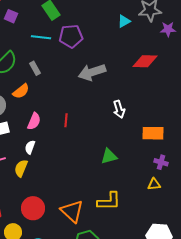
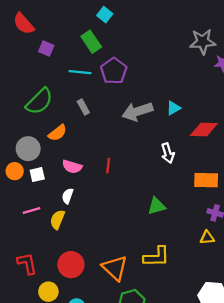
cyan triangle: (124, 21) -> (173, 108), moved
purple pentagon: (71, 36) -> (114, 71), turned -30
red diamond: (145, 61) -> (204, 129), moved
gray rectangle: (35, 68) -> (83, 107), moved
pink semicircle: (34, 121) -> (72, 167), turned 84

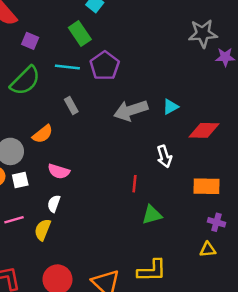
green semicircle: (39, 101) -> (25, 81), moved
red line: (108, 166) -> (134, 184), moved

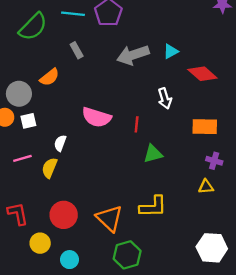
red diamond: (204, 130) -> (202, 74), turned 40
pink semicircle: (59, 171) -> (97, 117), moved, size x1.4

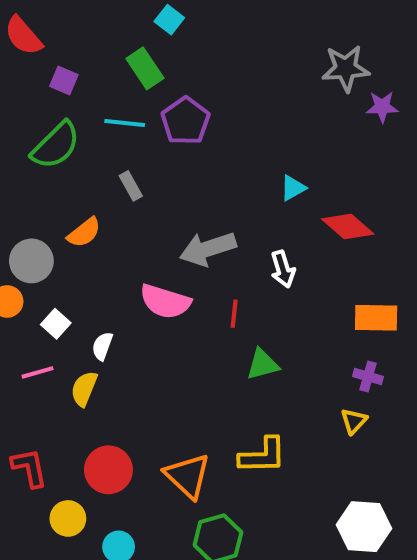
gray arrow: (133, 55) -> (208, 249), moved
white square: (28, 121) -> (56, 324), moved, turned -35
orange rectangle: (205, 127) -> (376, 318), moved
yellow triangle: (206, 187) -> (354, 421), turned -42

